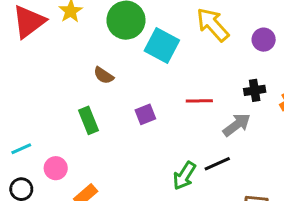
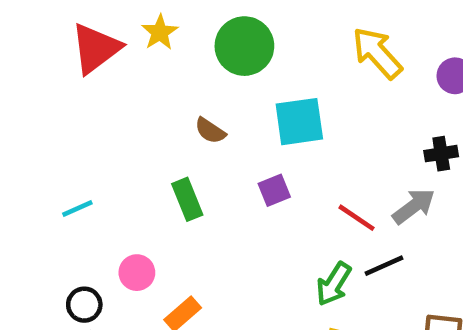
cyan square: (162, 46) -> (299, 122), moved, turned -36
red line: (199, 101) -> (357, 218), moved, turned 35
cyan line: (21, 149) -> (77, 208), moved

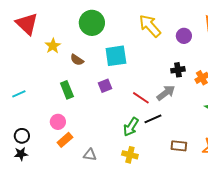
yellow star: (160, 32) -> (53, 46), moved
red triangle: (96, 48) -> (27, 24), turned -40
pink circle: (137, 273) -> (58, 122), moved

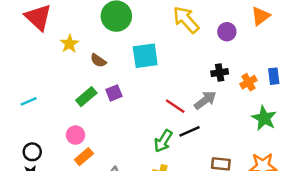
purple square: (105, 86) -> (114, 93), moved
green rectangle: (67, 90) -> (86, 97), turned 72

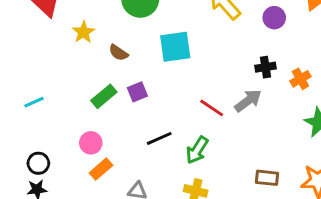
black line: (190, 131) -> (159, 138), moved

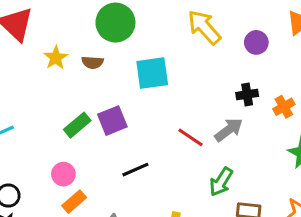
brown semicircle: (118, 53) -> (92, 62), moved, turned -30
purple square: (137, 92) -> (112, 121), size x1.4
green arrow: (197, 150) -> (221, 182), moved

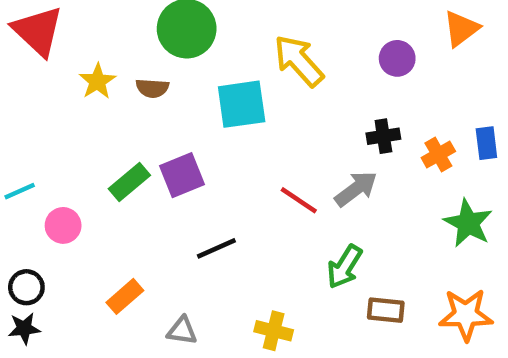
yellow arrow: (204, 27) -> (299, 61), moved
pink circle: (63, 174) -> (63, 225), moved

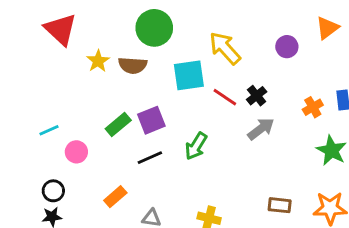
brown semicircle: (152, 88) -> (133, 65), size x1.4
black cross: (383, 136) -> (257, 96), moved, turned -30
red line: (299, 200) -> (225, 97), moved
black line: (216, 248) -> (150, 158), moved
green arrow: (345, 267) -> (196, 146), moved

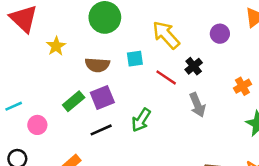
brown semicircle: (133, 65) -> (97, 65), moved
cyan square: (189, 75) -> (135, 59), size x0.6
black cross: (257, 96) -> (194, 66), moved
gray arrow: (261, 129) -> (197, 105), turned 105

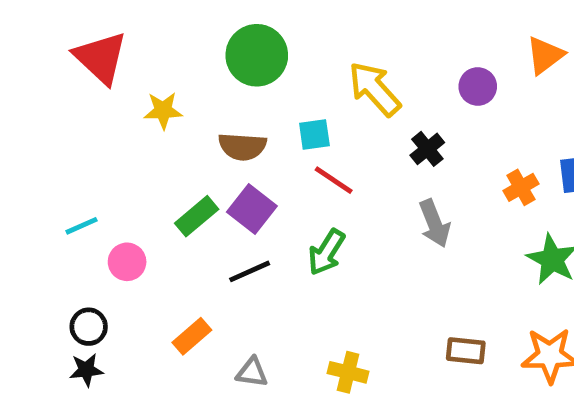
yellow star: (56, 46) -> (163, 110), turned 30
red line: (166, 77) -> (334, 180), moved
purple square: (102, 97) -> (252, 209), turned -30

